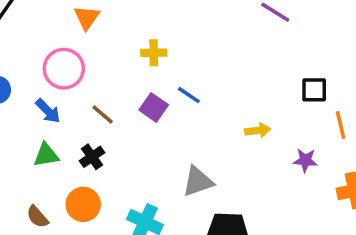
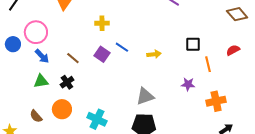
pink circle: (64, 69) -> (36, 32), moved
yellow arrow: (258, 130) -> (154, 54), moved
gray triangle: (198, 181) -> (145, 96), moved

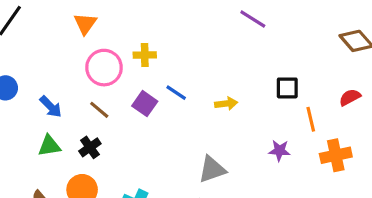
pink circle: (36, 32) -> (104, 68), moved
orange cross: (216, 101) -> (336, 155), moved

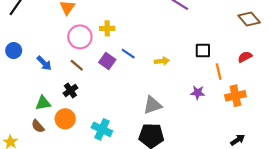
green triangle: (49, 146) -> (43, 103), moved

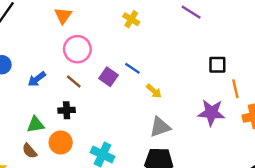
yellow cross: (107, 28) -> (131, 19), moved, turned 32
yellow arrow: (162, 61) -> (154, 91), moved, turned 48
blue arrow: (44, 63) -> (37, 79), turned 98
black cross: (70, 90) -> (67, 110), turned 32
purple star: (198, 93) -> (211, 113), size x1.6

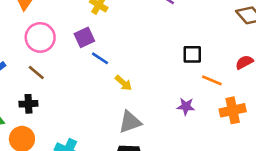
purple square: (108, 77) -> (84, 37), moved, turned 30
orange line: (235, 89) -> (212, 80), turned -54
purple star: (211, 113) -> (186, 106), size x0.6

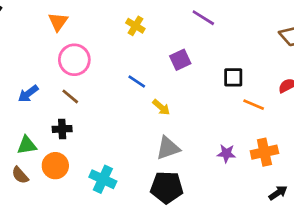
purple square: (84, 37) -> (180, 60), moved
purple star: (186, 106) -> (226, 153), moved
orange cross: (233, 110) -> (264, 152), moved

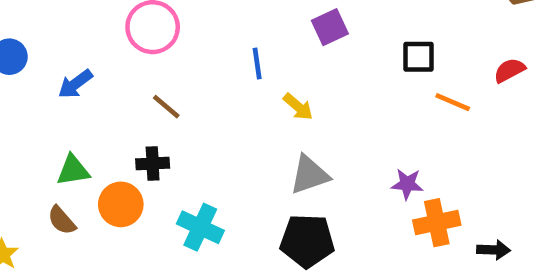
blue line: (137, 81) -> (257, 63), turned 48
brown line: (70, 96) -> (166, 107), moved
black cross: (62, 129) -> (153, 164), moved
orange cross: (264, 152) -> (437, 223), moved
black arrow: (278, 193) -> (494, 250), turned 36

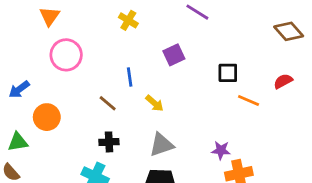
brown line: (166, 107) -> (108, 103), moved
black cross: (153, 164) -> (109, 142), moved
orange circle: (121, 204) -> (47, 117), moved

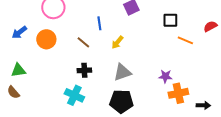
yellow arrow: (155, 103) -> (117, 42), turned 88
orange circle: (47, 117) -> (46, 39), moved

